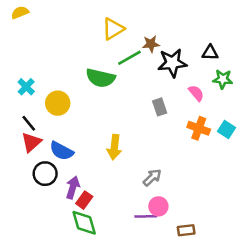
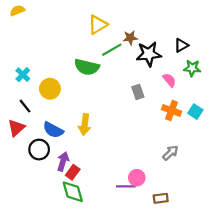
black triangle: (210, 53) -> (181, 45), turned -32
red triangle: (31, 142) -> (16, 128), moved
yellow arrow: (114, 147) -> (85, 125), moved
gray arrow: (152, 177) -> (170, 153), moved

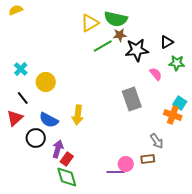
green semicircle: (87, 67) -> (116, 19), moved
gray rectangle: (138, 92) -> (132, 99), moved, size x1.6
orange cross: (172, 110) -> (173, 115), moved
gray arrow: (170, 153) -> (157, 141), turned 98
brown rectangle: (161, 198) -> (148, 159), moved

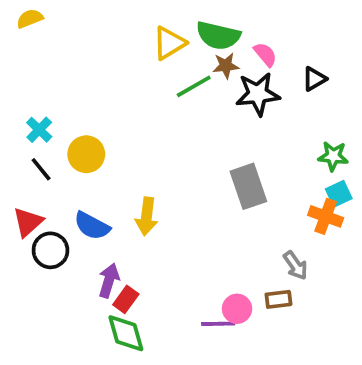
green star: (177, 63) -> (333, 156), moved
pink semicircle: (156, 74) -> (265, 54), moved
black line: (23, 98) -> (41, 169), moved
cyan square: (180, 103) -> (339, 194), turned 32
black circle: (36, 138) -> (50, 250), moved

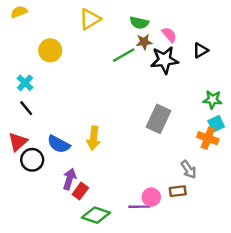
green semicircle: (218, 36) -> (139, 23), size x0.7
yellow triangle: (169, 43) -> (90, 19), moved
yellow circle: (86, 154) -> (50, 50), moved
gray rectangle: (248, 186) -> (158, 119), turned 44
green diamond: (126, 333) -> (96, 215), moved, turned -56

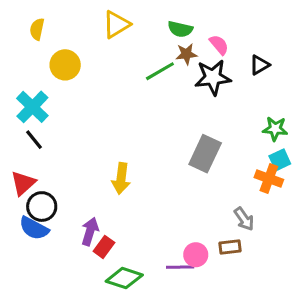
yellow semicircle: (19, 12) -> (37, 29), moved, turned -56
cyan cross: (25, 83) -> (32, 107), size x1.5
blue semicircle: (59, 144) -> (34, 228), moved

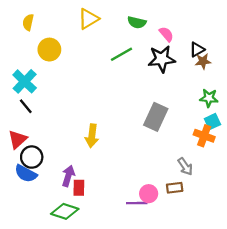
brown star: (186, 54) -> (203, 61), moved
red rectangle: (104, 247) -> (79, 188), turned -35
green diamond: (124, 278) -> (65, 211), moved

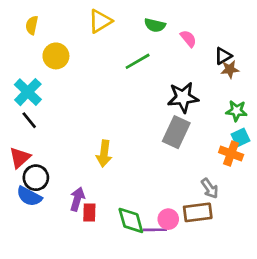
black star: (162, 59) -> (183, 97), moved
brown rectangle: (175, 188) -> (198, 212), size x1.5
green diamond: (65, 211) -> (131, 220), moved, turned 56

